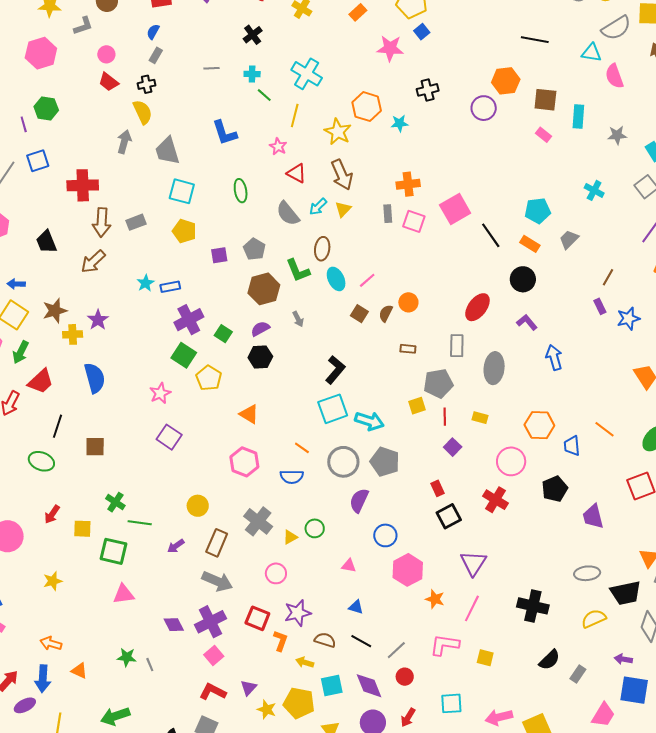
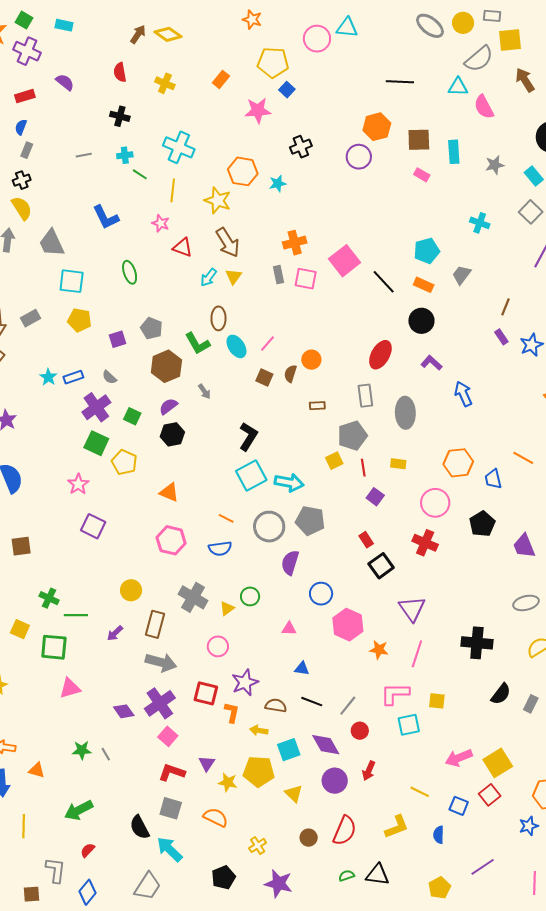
black cross: (253, 35) -> (120, 116), turned -30
gray semicircle: (288, 214) -> (109, 377), moved, size x0.6
yellow square: (82, 529) -> (20, 629), turned 30
cyan square: (451, 703) -> (409, 725), moved

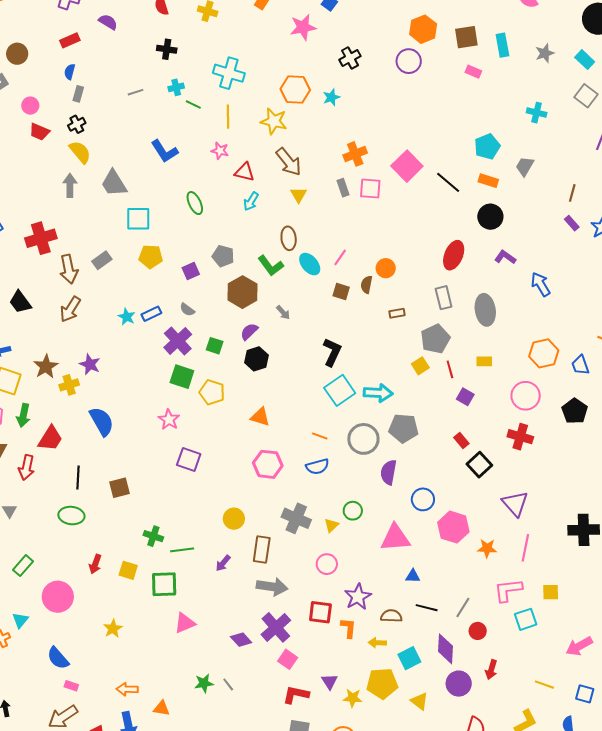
cyan arrow: (209, 277) -> (251, 201), moved
pink triangle: (289, 629) -> (395, 538), size x2.0
purple diamond: (326, 745) -> (446, 649), turned 40

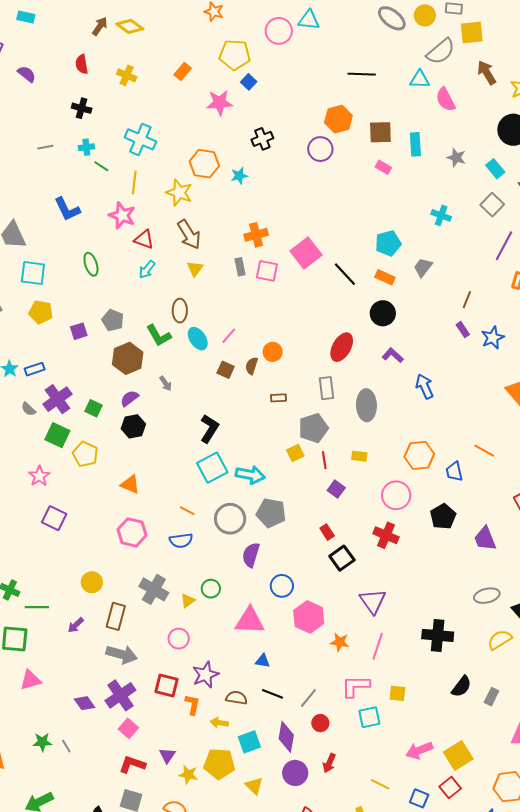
gray star: (545, 53) -> (456, 158), turned 30
pink star: (220, 151) -> (122, 215), size x1.5
gray semicircle: (187, 310) -> (28, 409), moved

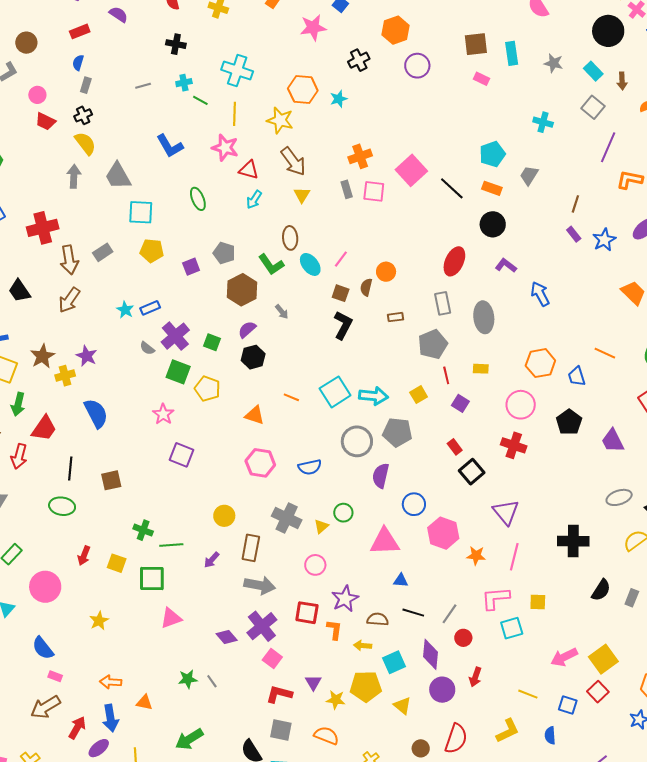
orange hexagon: (338, 119) -> (396, 30), moved
black L-shape: (209, 429) -> (343, 325), moved
yellow square: (295, 453) -> (419, 395), moved
orange line: (187, 511) -> (291, 397), moved

